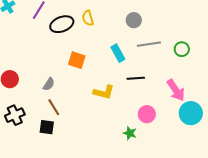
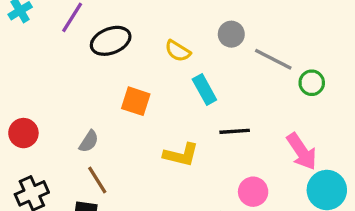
yellow semicircle: (88, 18) -> (178, 51), moved, turned -42
gray line: (149, 44) -> (273, 59), moved, turned 35

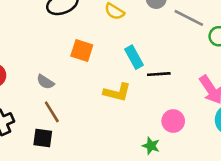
cyan rectangle: (204, 89) -> (134, 57), moved
gray semicircle: (89, 141) -> (45, 82), turned 90

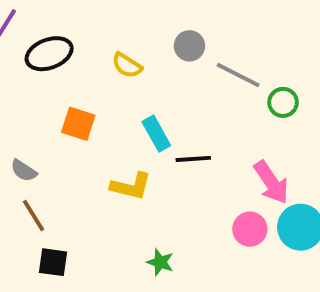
pink circle: (173, 121) -> (250, 229), moved
black square: (43, 138) -> (53, 262), moved
green star: (151, 146) -> (160, 262), moved

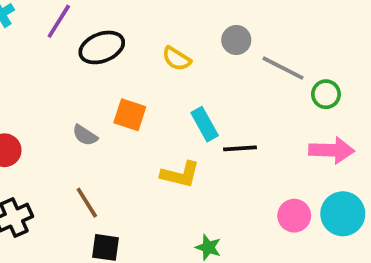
gray semicircle: (24, 171) -> (85, 135), moved
pink arrow: (271, 182) -> (332, 150), moved, turned -54

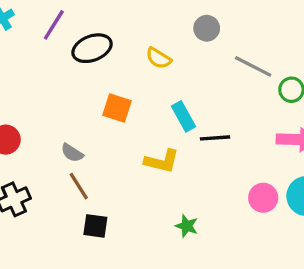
gray circle: (236, 40) -> (207, 28), moved
gray semicircle: (85, 135) -> (72, 153), moved

